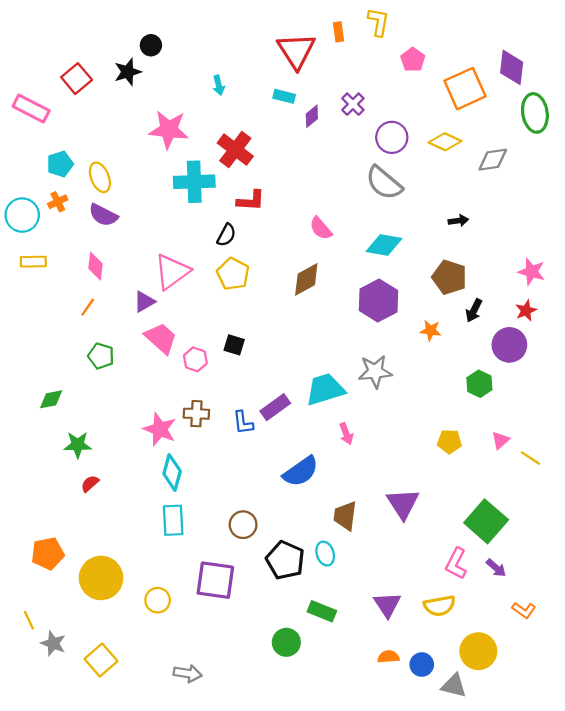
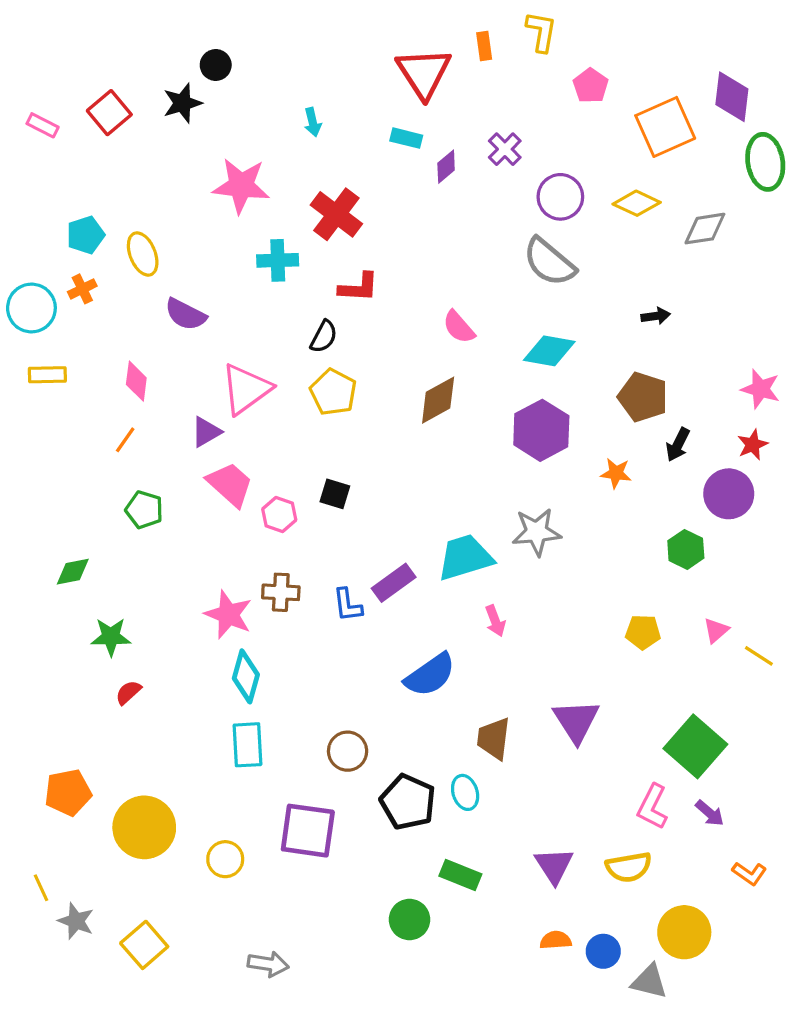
pink rectangle: (31, 109) -> (43, 125), moved, size x0.6
cyan cross: (194, 182) -> (278, 260), size x0.7
purple semicircle: (103, 215) -> (186, 314), moved

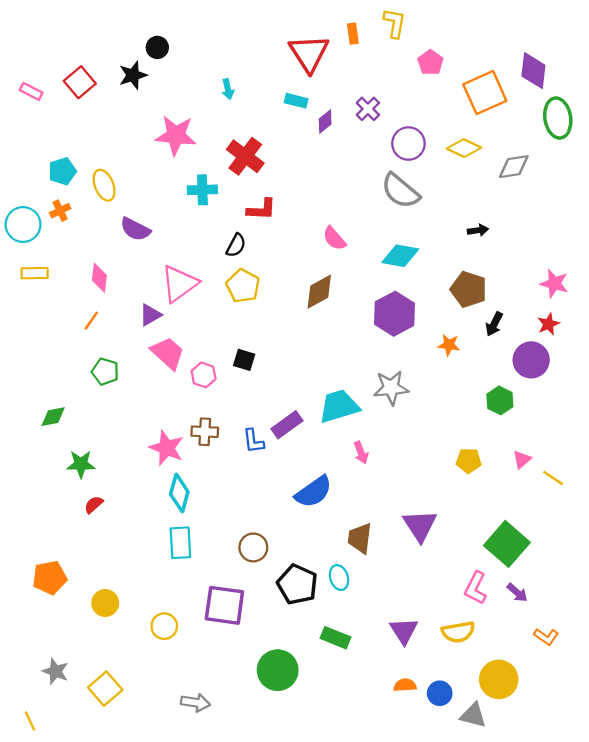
yellow circle: (144, 827) -> (105, 603), size x0.6
yellow line: (41, 888) -> (30, 721), moved
green circle: (409, 919) -> (278, 670), moved, size x1.4

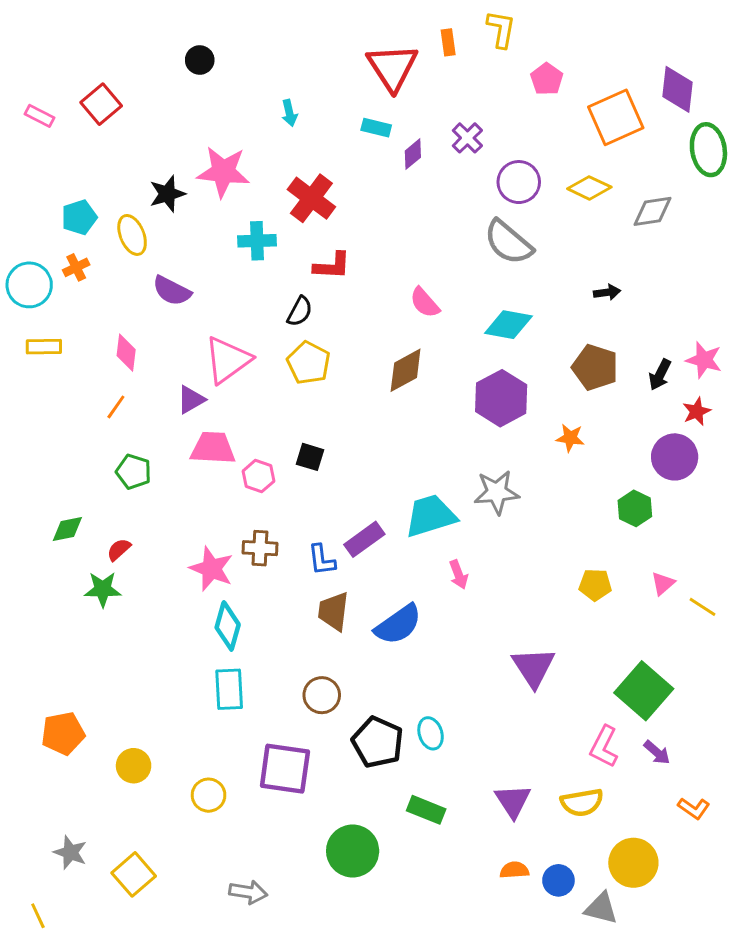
black star: (133, 75) -> (167, 194), moved
black arrow: (494, 324) -> (660, 375), moved
pink trapezoid: (168, 353) -> (213, 448), turned -39
red semicircle: (94, 505) -> (119, 550), moved
brown trapezoid: (360, 538) -> (333, 611), moved

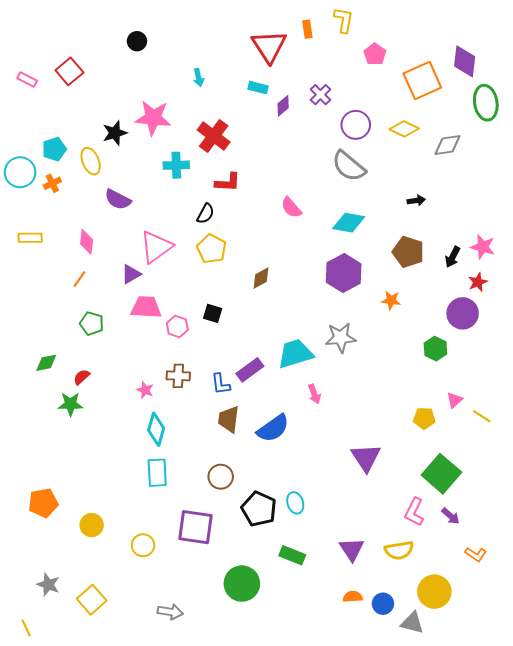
cyan circle: (29, 285) -> (20, 172), moved
brown diamond: (406, 370) -> (261, 278), moved, size x0.7
pink star: (211, 569) -> (145, 390), size x0.6
yellow pentagon: (595, 585) -> (424, 418), moved

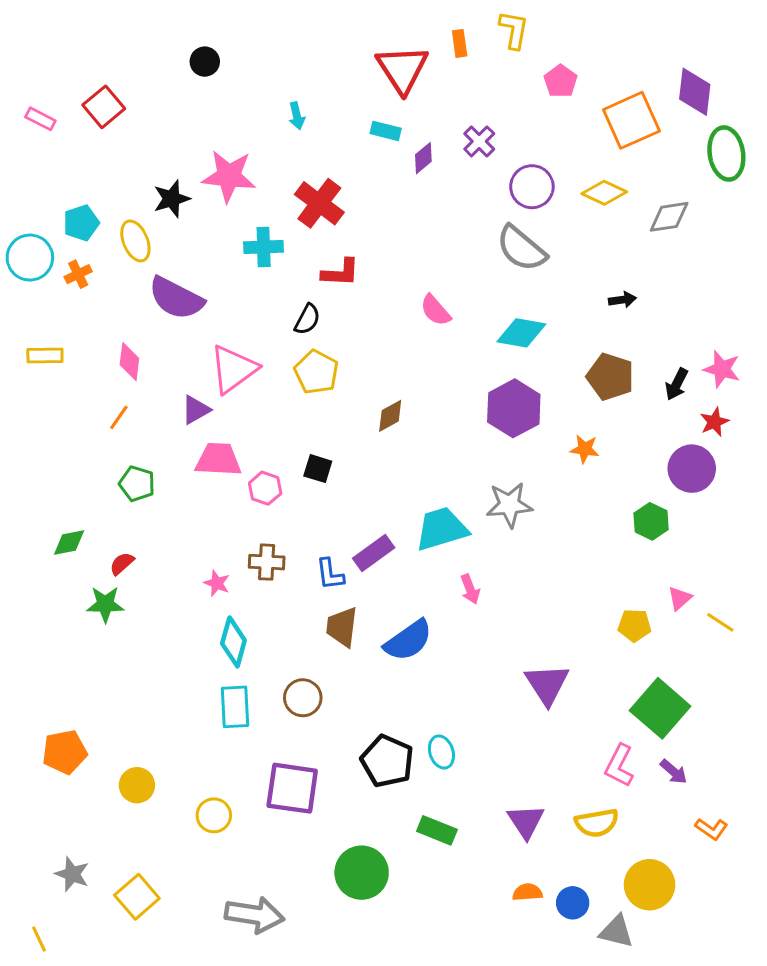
purple semicircle: (118, 199) -> (176, 298), size x1.4
brown circle: (221, 477) -> (303, 698), moved
gray arrow: (170, 612) -> (255, 915), size x1.5

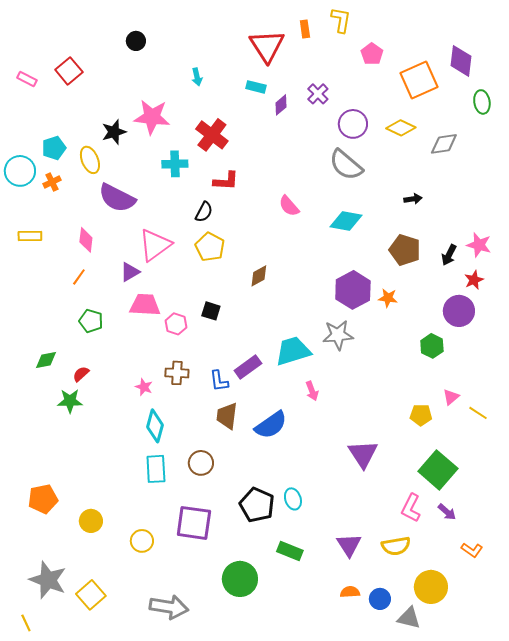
green ellipse: (726, 154) -> (482, 102), size x0.7
purple hexagon: (514, 408) -> (353, 290), moved
gray star: (72, 874) -> (48, 580), size x1.6

